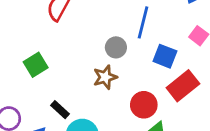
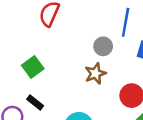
black rectangle: (60, 110) -> (35, 102), moved

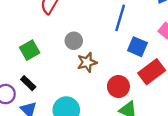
gray circle: (103, 46) -> (74, 41), moved

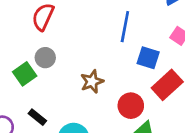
gray circle: (74, 41) -> (45, 58), moved
black rectangle: (28, 83) -> (37, 117), moved

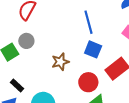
blue line: (125, 27) -> (88, 22), turned -30
blue square: (148, 58) -> (93, 49), moved

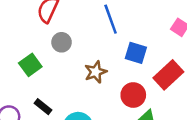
blue line: (88, 22) -> (111, 19), moved
gray circle: (26, 41) -> (62, 42), moved

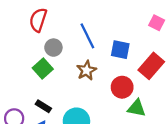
blue line: (111, 19) -> (87, 36), moved
green square: (30, 65) -> (43, 69), moved

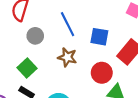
green square: (43, 69) -> (27, 68), moved
brown star: (87, 70) -> (67, 57), turned -30

